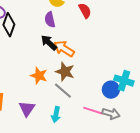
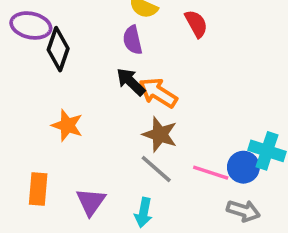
orange star: (39, 76) -> (67, 125), moved
pink line: (93, 111) -> (211, 173), moved

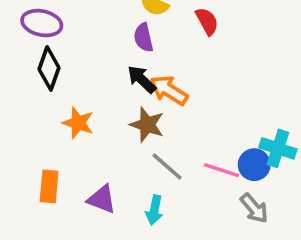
black diamond: (58, 49) -> (49, 68), moved
brown star: (160, 134) -> (147, 125), moved
purple triangle: (91, 202) -> (102, 199), turned -44
gray arrow: (243, 211) -> (254, 208), turned 32

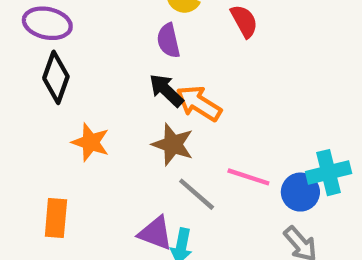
cyan cross: (278, 148) -> (329, 173), turned -32
pink line: (222, 170) -> (248, 177), moved
purple triangle: (102, 199) -> (155, 233), moved

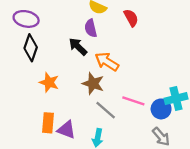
black arrow: (166, 90) -> (78, 47), moved
orange rectangle: (56, 218) -> (48, 123), moved
purple triangle: (155, 233) -> (66, 130), moved

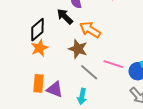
black diamond: (31, 48) -> (37, 30), moved, turned 30
orange star: (49, 82) -> (39, 48), turned 30

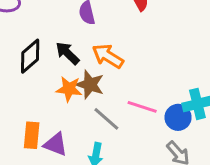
black arrow: (65, 17) -> (67, 53), moved
orange star: (39, 48) -> (69, 89), moved, turned 30

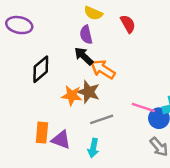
black arrow: (67, 53) -> (84, 56), moved
pink line: (142, 107) -> (143, 107), moved
gray line: (106, 119) -> (102, 119), turned -60

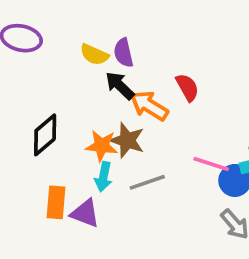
yellow semicircle: (93, 13) -> (94, 55), moved
red semicircle: (128, 24) -> (187, 87), moved
black diamond: (41, 69) -> (45, 135), moved
cyan arrow: (93, 148) -> (103, 177), moved

